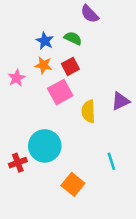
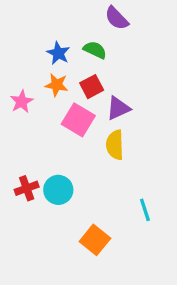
pink square: (60, 92) -> (78, 120), turned -30
purple triangle: (120, 101) -> (118, 108), moved
cyan circle: (45, 146) -> (58, 190), size x0.7
red cross: (18, 163) -> (27, 188), moved

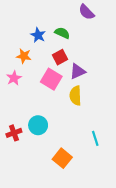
purple semicircle: (117, 18) -> (86, 12), moved
orange star: (57, 85) -> (24, 56), moved
pink star: (22, 102) -> (14, 78), moved
red cross: (27, 188) -> (14, 133), moved

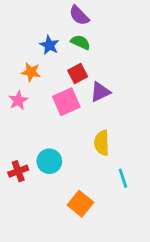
purple semicircle: (86, 12) -> (79, 15), moved
pink square: (51, 79) -> (66, 102), turned 35
yellow semicircle: (75, 96) -> (102, 143), moved

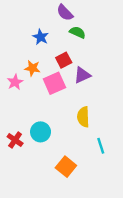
green semicircle: (80, 42) -> (78, 32), moved
orange star: (31, 72) -> (32, 68), moved
red cross: (18, 171) -> (15, 140), turned -35

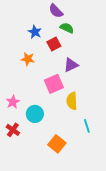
red square: (64, 60) -> (54, 44), moved
pink star: (15, 82) -> (13, 102), moved
pink square: (54, 83) -> (54, 84), moved
red cross: (15, 140) -> (13, 130), moved

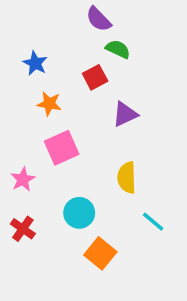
blue star: (35, 32) -> (35, 63), moved
pink square: (54, 84) -> (62, 148), moved
cyan circle: (35, 114) -> (79, 213), moved
cyan line: (87, 126) -> (153, 222), turned -32

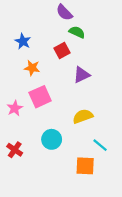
yellow semicircle: (127, 178) -> (83, 116), turned 72
pink star: (23, 179) -> (15, 108), moved
orange square: (100, 253) -> (85, 166), moved, turned -36

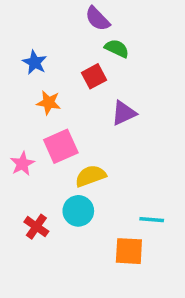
yellow semicircle: (83, 116) -> (91, 176), moved
cyan line: (100, 145) -> (152, 220), turned -35
red cross: (15, 150) -> (36, 227), moved

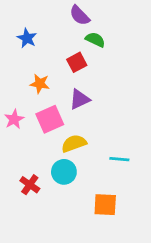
blue star: (35, 62) -> (27, 38), moved
purple triangle: (124, 113) -> (80, 99), moved
pink star: (22, 164) -> (14, 119), moved
cyan line: (152, 220) -> (119, 159), moved

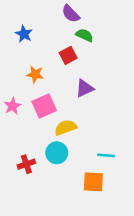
purple triangle: (80, 99) -> (85, 88), moved
cyan line: (119, 159) -> (106, 155), moved
red cross: (30, 185) -> (26, 164), turned 36

